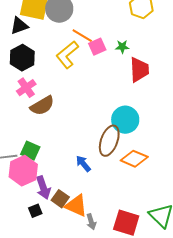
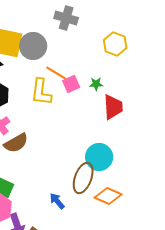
yellow L-shape: (67, 55) -> (41, 92), turned -44

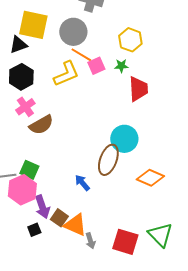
yellow hexagon: (115, 44) -> (130, 40), moved
gray circle: (33, 46) -> (73, 32), moved
yellow L-shape: (41, 92) -> (66, 74), turned -120
orange diamond: (108, 196) -> (150, 178), moved

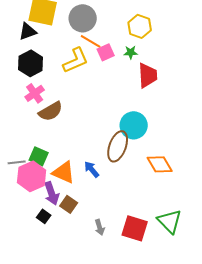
orange diamond: (150, 178) -> (160, 164), turned 36
orange triangle: (75, 225) -> (64, 172), moved
black square: (34, 230) -> (44, 216), turned -32

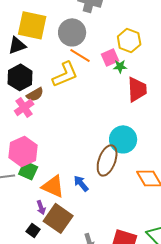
pink square: (106, 52) -> (110, 57), moved
brown semicircle: (51, 111) -> (35, 94), moved, size x0.7
pink hexagon: (32, 176) -> (23, 151), moved
purple arrow: (52, 193) -> (41, 207), size x0.6
brown square: (69, 204) -> (58, 218), size x1.6

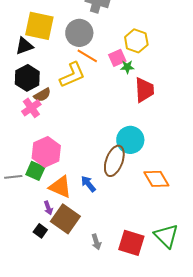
pink hexagon: (23, 151) -> (46, 152), moved

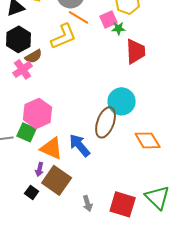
blue arrow: (88, 184) -> (80, 145), size x1.4
purple arrow: (48, 208) -> (40, 169), turned 32

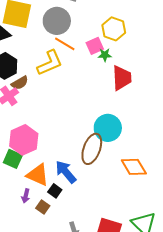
brown square: (57, 180) -> (43, 207), size x0.5
black square: (32, 192) -> (55, 191), moved

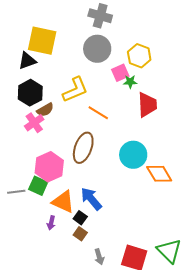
gray circle: (57, 21) -> (97, 49), moved
orange line: (65, 44) -> (98, 113), moved
brown ellipse: (92, 149) -> (83, 148), moved
orange diamond: (134, 167) -> (159, 174), moved
brown square: (43, 207) -> (80, 234), moved

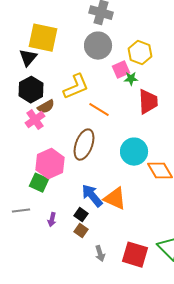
black triangle: (27, 61) -> (28, 58), turned -30
gray line: (16, 192) -> (21, 211), moved
orange triangle: (63, 202) -> (115, 199), moved

